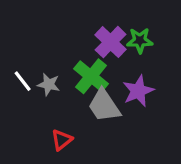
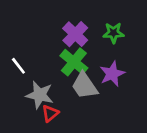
purple cross: (111, 42) -> (75, 34), moved
gray star: (49, 84) -> (40, 95), moved, size x1.5

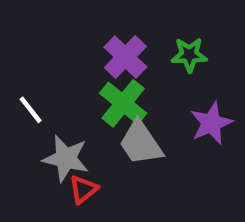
purple star: (112, 74) -> (211, 123), moved

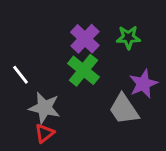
gray trapezoid: (141, 143) -> (124, 109), moved
red triangle: (83, 189) -> (44, 133), moved

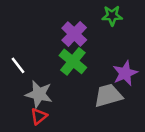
green star: (128, 37) -> (112, 16), moved
gray trapezoid: (124, 109) -> (108, 95), turned 108

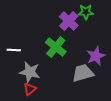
purple cross: (74, 34) -> (69, 21), moved
white line: (18, 65) -> (14, 50), turned -48

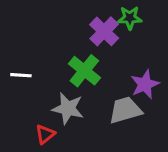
gray star: (30, 72) -> (68, 109), moved

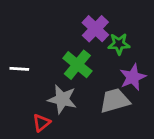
green star: (130, 18) -> (119, 44), moved

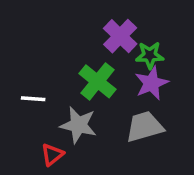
white line: (19, 69) -> (33, 99), moved
purple star: (133, 77) -> (151, 83), moved

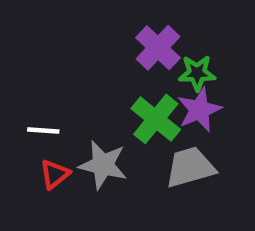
green cross: (98, 81) -> (156, 119), moved
red triangle: (52, 155) -> (55, 174), moved

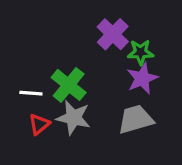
green cross: (156, 119) -> (69, 85), moved

